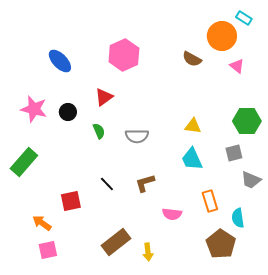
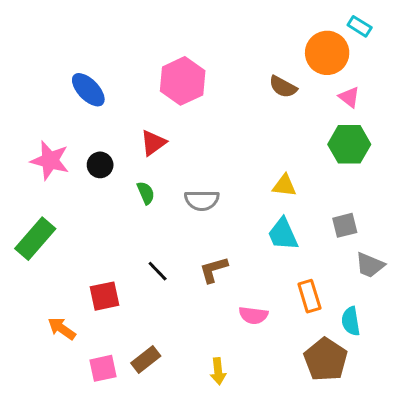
green hexagon: (247, 121) -> (349, 144), moved
brown rectangle: (116, 242) -> (146, 359), moved, size x0.7
pink square: (48, 250) -> (103, 368), moved

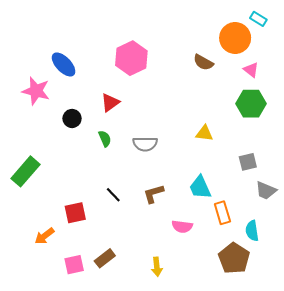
pink star: (50, 160) -> (36, 91), moved
cyan trapezoid: (283, 234) -> (200, 187), moved
orange arrow: (62, 329) -> (44, 236), turned -72

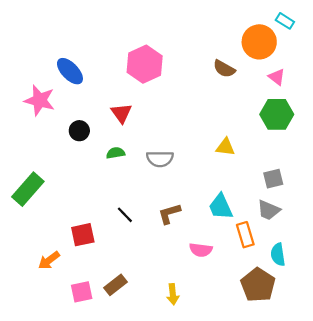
red triangle: (110, 103) -> (121, 113), turned -30
green semicircle: (105, 139) -> (116, 153), turned -77
gray trapezoid: (266, 191) -> (269, 210), moved

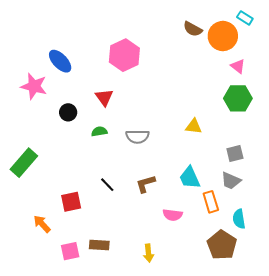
brown semicircle: (224, 69) -> (193, 29), moved
orange arrow: (49, 260) -> (42, 224), turned 84
brown rectangle: (116, 285) -> (99, 245), turned 42

